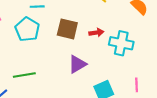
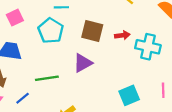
purple triangle: (77, 64) -> (83, 63), moved

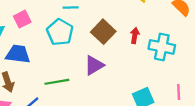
brown square: (92, 31) -> (103, 32), turned 30
red arrow: (122, 35) -> (135, 35), turned -72

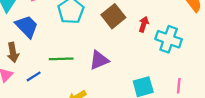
blue trapezoid: (18, 54) -> (27, 26), turned 30
purple triangle: (94, 65) -> (99, 60), moved

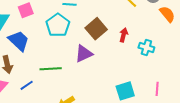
cyan cross: (169, 39) -> (146, 47), size x0.7
purple triangle: (99, 60) -> (84, 54), moved

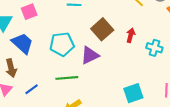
cyan pentagon: (58, 25) -> (62, 44), moved, turned 30
green line: (51, 69) -> (67, 78), moved

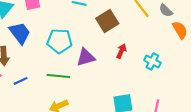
brown square: (102, 29) -> (107, 21), moved
red arrow: (131, 35) -> (121, 51), moved

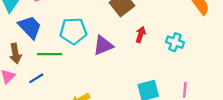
green line: (58, 76) -> (50, 54), moved

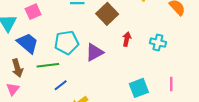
blue line: (36, 78) -> (61, 85), moved

